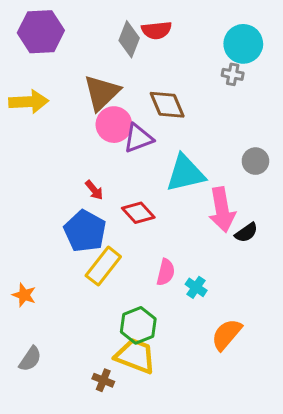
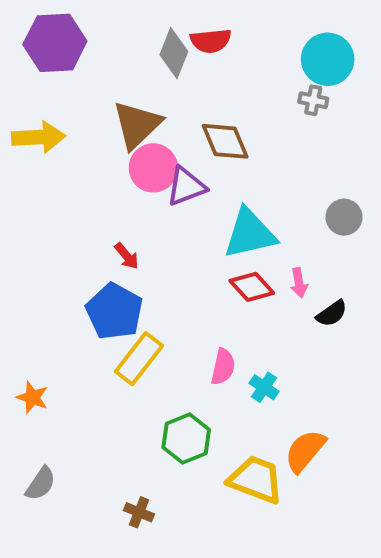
pink arrow: (222, 210) -> (299, 283), size x0.5
red diamond: (138, 213) -> (252, 287), moved
yellow trapezoid: (135, 356) -> (256, 480), moved

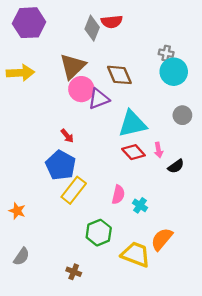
cyan circle: (328, 59) -> (174, 72), moved

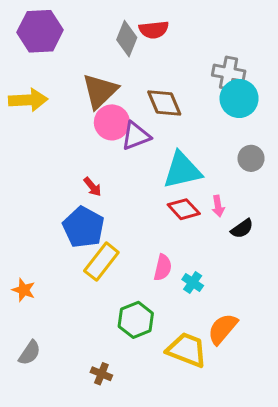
gray cross: (166, 53) -> (229, 73), size x1.5

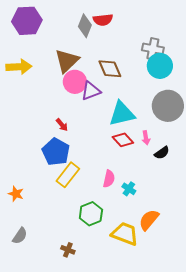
gray circle: (251, 158) -> (168, 106), size x1.8

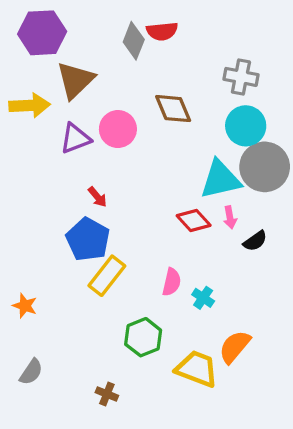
brown triangle: (67, 61) -> (75, 80), moved
cyan circle: (160, 66) -> (246, 126), moved
purple triangle: (91, 91) -> (75, 138), moved
cyan triangle: (122, 114) -> (220, 179), moved

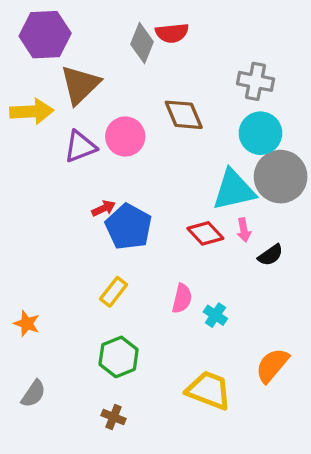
red arrow: (97, 197) -> (104, 208), turned -75
blue pentagon: (88, 239) -> (129, 227), moved
yellow rectangle: (107, 276) -> (114, 292), size x0.7
green hexagon: (143, 337) -> (119, 357), moved
orange semicircle: (235, 347) -> (272, 365), moved

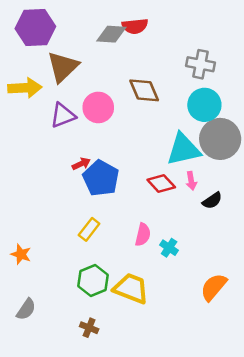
gray diamond: (142, 43) -> (111, 34), turned 72
yellow trapezoid: (209, 390) -> (131, 288), moved

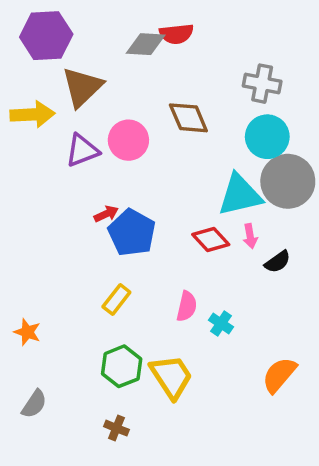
yellow trapezoid: (131, 288) -> (171, 377), turned 36

